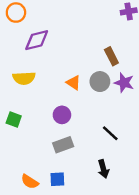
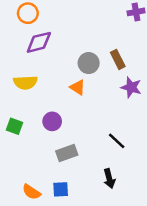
orange circle: (16, 13) -> (28, 13), moved
gray circle: (100, 82) -> (89, 63), moved
purple circle: (62, 115) -> (52, 121), moved

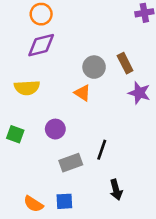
orange circle: (28, 13) -> (41, 14), moved
black line: (117, 141) -> (102, 150), moved, turned 66

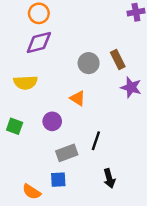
orange triangle: (82, 93) -> (78, 98), moved
blue square: (64, 201) -> (58, 180), moved

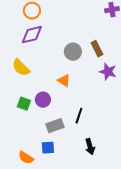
yellow semicircle: (25, 83) -> (21, 68), turned 48
green square: (15, 126) -> (24, 104), moved

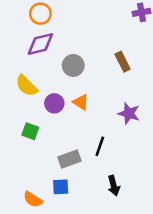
gray circle: (73, 52) -> (73, 65), moved
purple star: (108, 72) -> (129, 113), moved
purple circle: (43, 100) -> (54, 103), moved

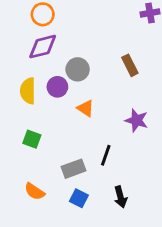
yellow semicircle: (26, 86) -> (28, 91), turned 45
purple circle: (54, 103) -> (57, 87), moved
blue square: (61, 187) -> (79, 198), moved, turned 30
orange semicircle: (33, 199) -> (35, 192), moved

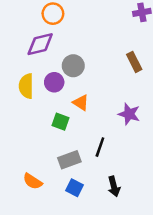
orange circle: (43, 14) -> (53, 14), moved
brown rectangle: (130, 65) -> (134, 62), moved
green square: (32, 139) -> (61, 122), moved

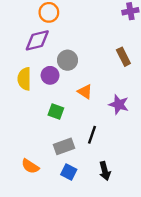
orange triangle: (81, 103) -> (85, 92), moved

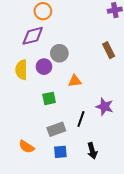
orange triangle: (85, 92) -> (75, 81), turned -40
purple star: (119, 104) -> (105, 107), moved
green square: (56, 111) -> (49, 98), turned -32
blue square: (69, 172) -> (60, 152), turned -32

